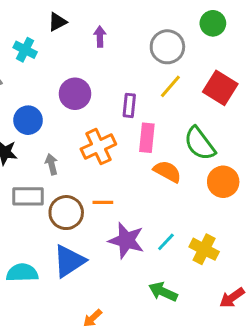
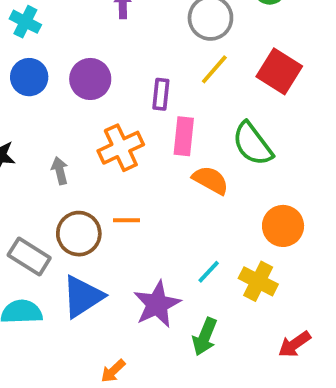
blue circle: (28, 120) -> (29, 77), moved
orange circle: (223, 182) -> (283, 226), moved
gray rectangle: (28, 196) -> (29, 256), moved, turned 32
purple star: (126, 240) -> (157, 304), moved, turned 30
green arrow: (163, 292) -> (205, 337), turned -92

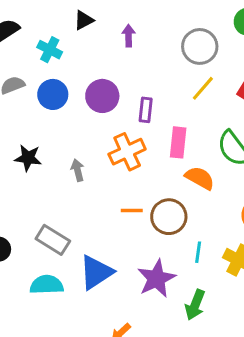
purple rectangle: (161, 94) -> (146, 110), moved
brown circle: (79, 234) -> (169, 217), moved
cyan line: (209, 272) -> (198, 252), turned -35

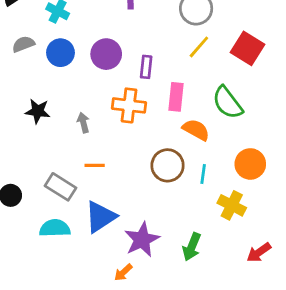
orange cross: (127, 152) -> (129, 105), turned 32
orange line: (132, 210) -> (95, 165), moved
cyan line: (198, 252) -> (203, 174), moved
purple star: (156, 279) -> (142, 240), moved

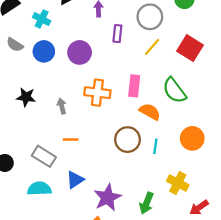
gray semicircle: (23, 44) -> (15, 45), turned -126
purple rectangle: (146, 67) -> (117, 34), moved
yellow cross: (232, 205) -> (178, 183), moved
blue triangle: (100, 217) -> (75, 180), size x0.7

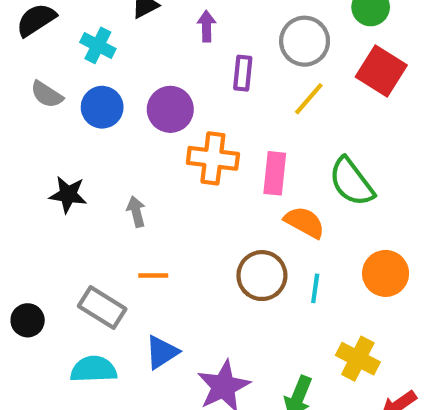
red square: (190, 48) -> (381, 71), moved
orange cross: (97, 93) -> (213, 158), moved

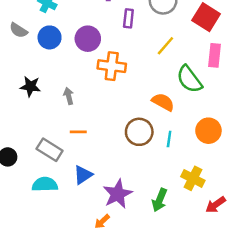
yellow line: (309, 99) -> (165, 46), moved
pink rectangle: (275, 173) -> (214, 55), moved

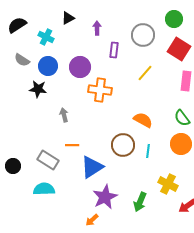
green semicircle: (189, 79) -> (182, 118), moved, size x0.7
black star: (30, 86) -> (38, 89), moved
blue triangle: (83, 175) -> (92, 167), moved, size x1.4

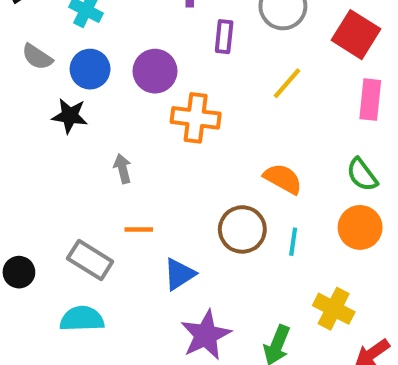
blue triangle: (92, 167) -> (179, 274), size x0.7

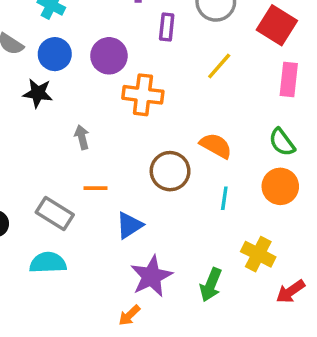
brown circle: (242, 229) -> (170, 171), moved

